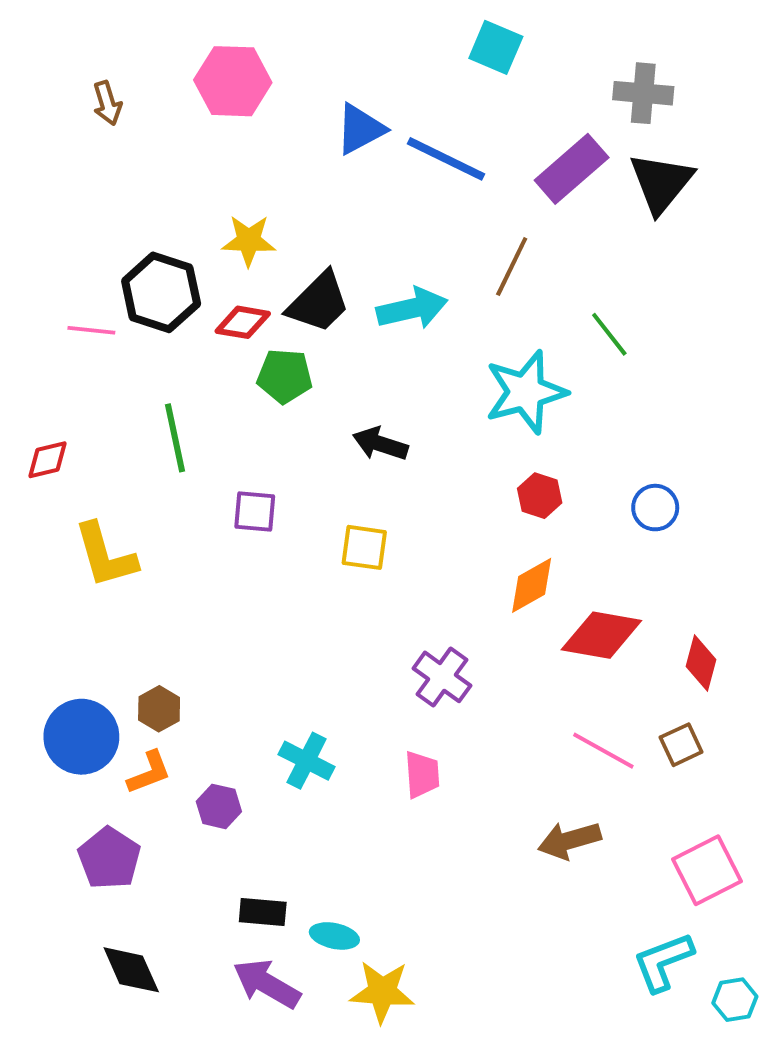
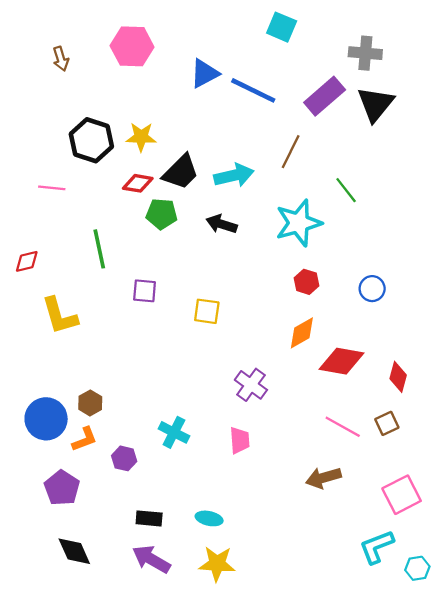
black hexagon: (161, 292) -> (91, 140), moved
black arrow: (380, 444) -> (222, 224), moved
cyan ellipse: (334, 936) -> (209, 518), moved

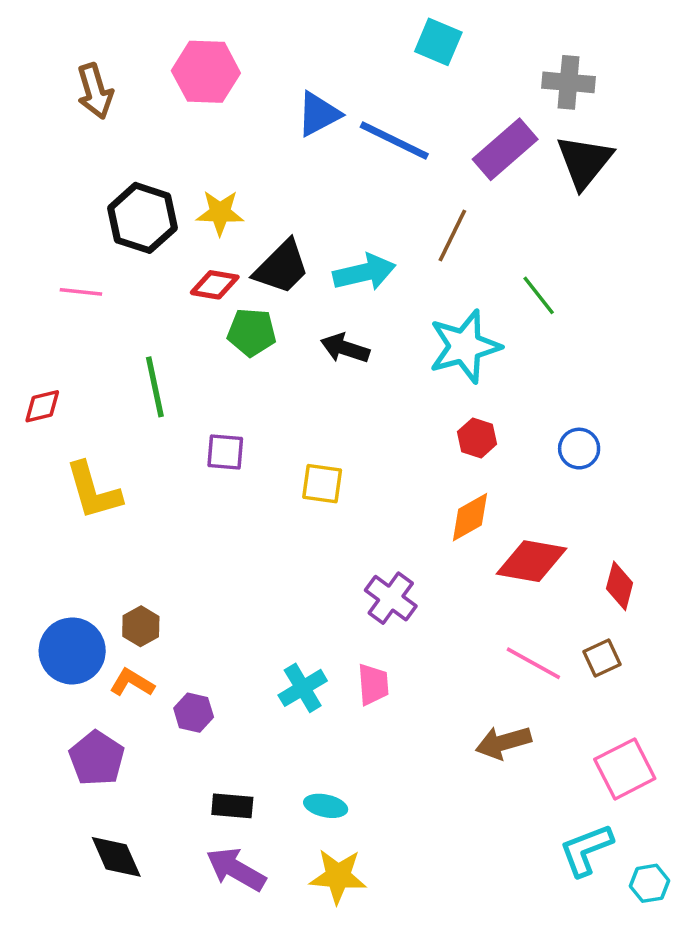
brown arrow: (61, 59) -> (95, 91), size x1.4
cyan cross: (174, 432) -> (303, 688), moved, turned 32
orange L-shape: (85, 439) -> (132, 683), turned -128

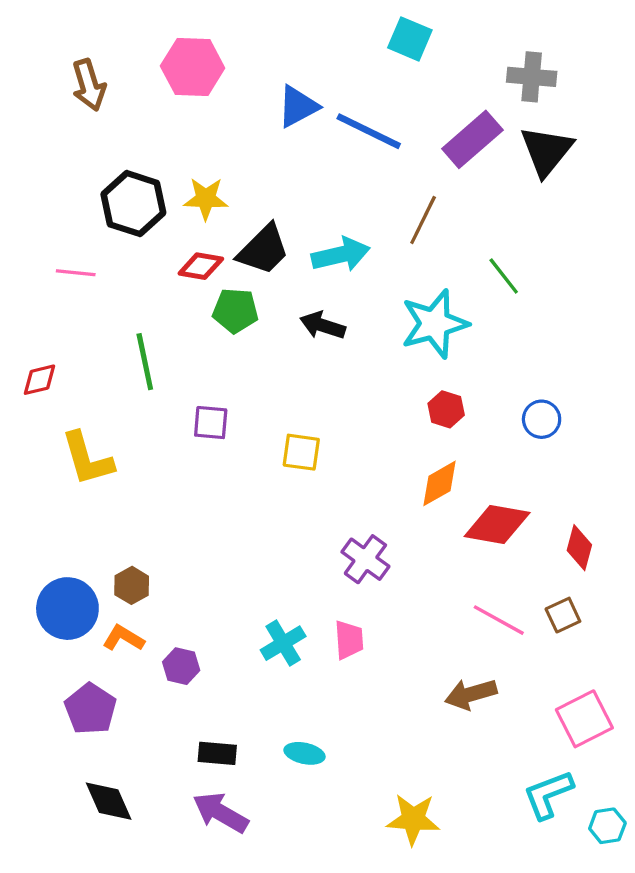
yellow star: (338, 876) -> (413, 819), moved

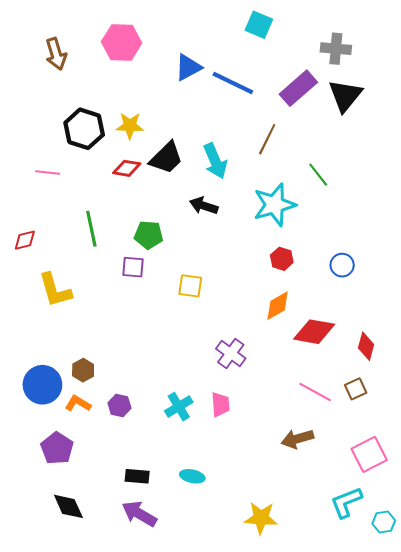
cyan arrow: (341, 255) -> (215, 161), turned 80
green pentagon: (235, 311) -> (149, 235), moved
purple hexagon: (181, 666) -> (119, 406), moved

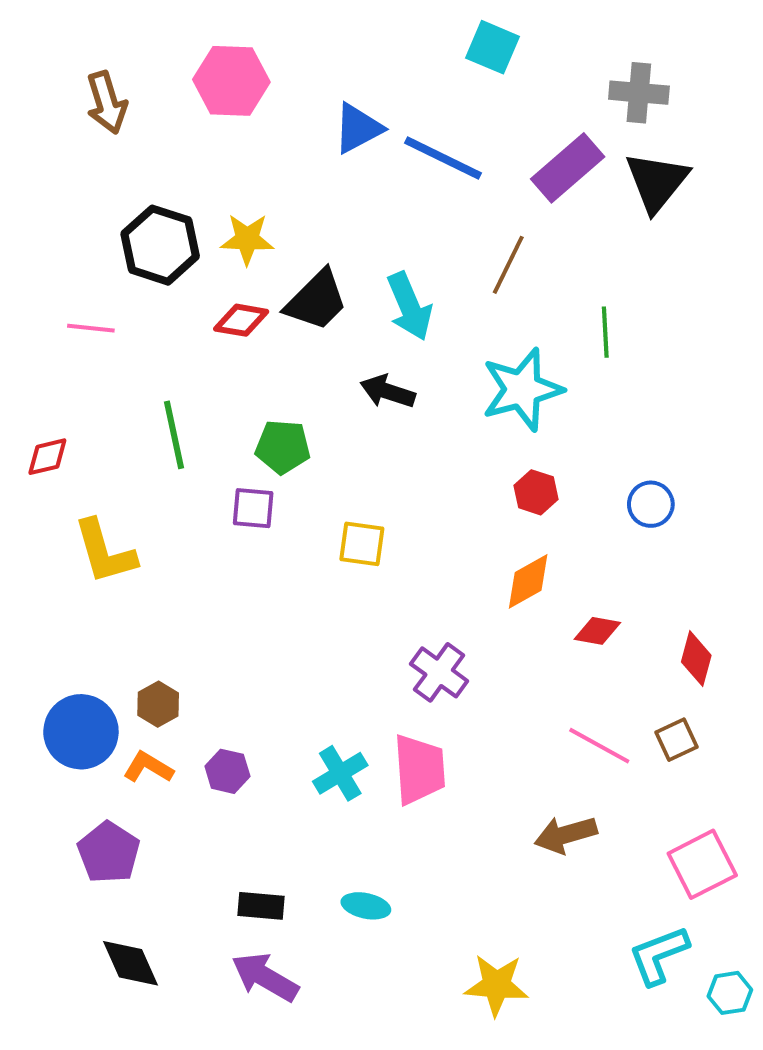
green line: (318, 175) -> (605, 332), turned 35
red diamond: (314, 332) -> (597, 631), size x0.6
pink trapezoid: (220, 404) -> (419, 769), size x1.5

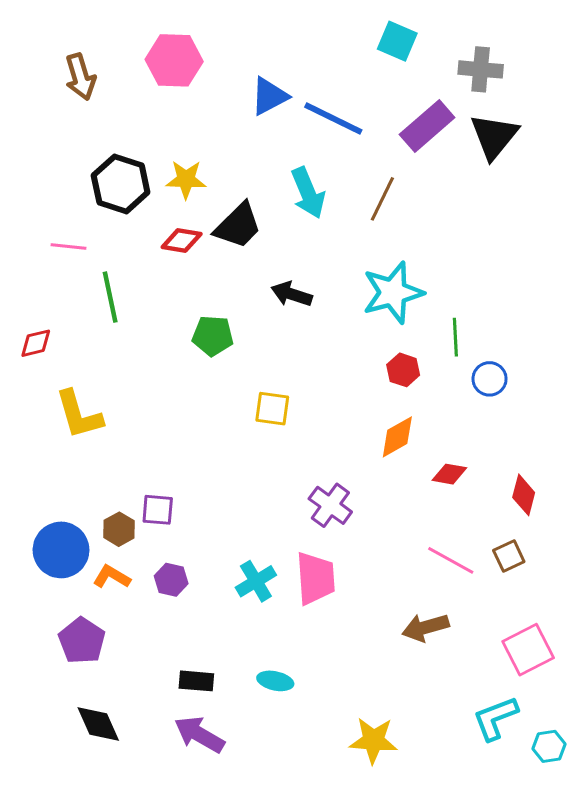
cyan square: (493, 47) -> (397, 41), moved
cyan arrow: (409, 306) -> (308, 193), moved
green line: (605, 332) -> (455, 337), moved
green line: (174, 435) -> (110, 297), moved
purple square: (253, 508) -> (158, 510), moved

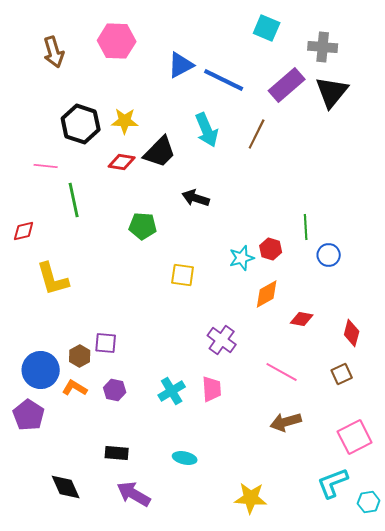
cyan star: (393, 293) -> (242, 258), moved, size x0.6
pink line: (451, 560) -> (282, 372), moved
pink trapezoid: (315, 578) -> (212, 389), size x0.7
purple pentagon: (82, 641) -> (29, 415), moved
black rectangle: (196, 681) -> (117, 453), moved

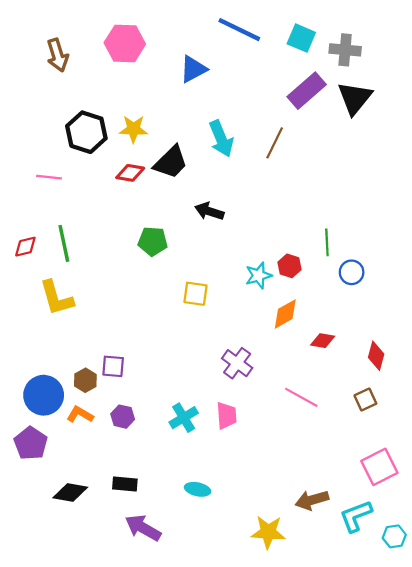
cyan square: (267, 28) -> (301, 38), moved
blue line: (224, 80) -> (239, 30), moved
green line: (74, 200) -> (64, 243), moved
brown arrow: (286, 422) -> (312, 500), moved
black diamond: (66, 487) -> (70, 493), moved, turned -56

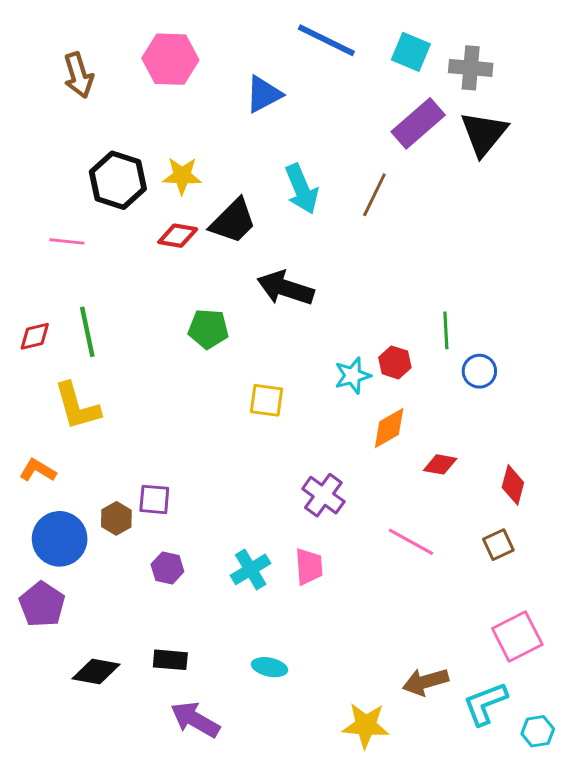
black arrow: (209, 211) -> (286, 288), size x1.4
orange L-shape: (80, 414) -> (38, 470), moved

